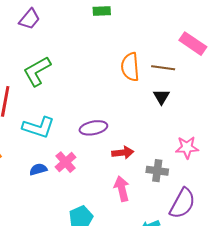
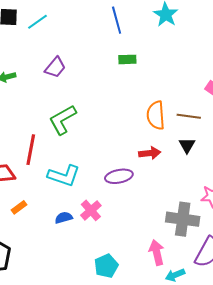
red arrow: (123, 153) -> (150, 153), moved
gray cross: (157, 171) -> (183, 219), size x1.5
pink arrow: (122, 189) -> (157, 252), moved

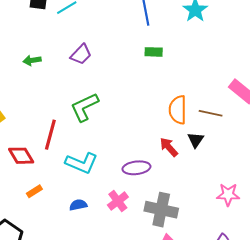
black triangle: (187, 145) -> (196, 140), moved
red arrow: (150, 153) -> (169, 147), turned -130
pink cross: (91, 210) -> (118, 201), moved
gray cross: (183, 219) -> (161, 210), moved

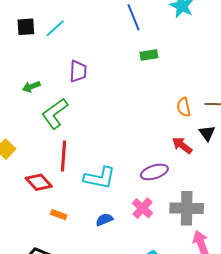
purple trapezoid: (81, 54) -> (78, 71), turned -30
green L-shape: (85, 107) -> (55, 114), moved
orange semicircle: (178, 110) -> (184, 107), size x0.7
orange rectangle: (34, 191) -> (59, 215), turned 63

